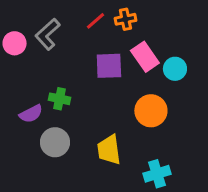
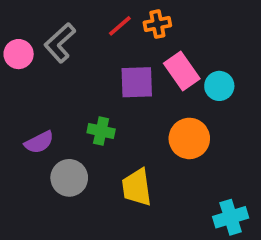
green cross: (60, 99) -> (101, 131), moved
cyan cross: (157, 174) -> (231, 217), moved

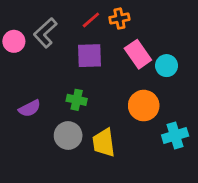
purple square: (137, 82) -> (89, 56), moved
gray circle: (69, 178) -> (68, 135), moved
cyan cross: (231, 217) -> (175, 135), moved

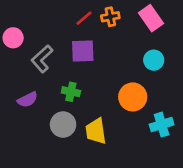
gray L-shape: (45, 33) -> (42, 59), moved
pink rectangle: (138, 54) -> (151, 18), moved

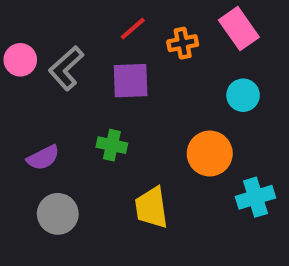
orange cross: (110, 17) -> (183, 43), moved
gray L-shape: (42, 59) -> (66, 68), moved
gray circle: (63, 125) -> (58, 214), moved

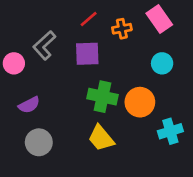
pink circle: (20, 60) -> (14, 63), moved
green cross: (112, 145) -> (102, 97), moved, size x1.5
yellow trapezoid: (151, 208) -> (101, 138), turned -32

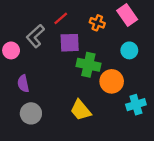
red line: (89, 19) -> (61, 18), moved
orange cross: (122, 29) -> (97, 23), turned 32
green cross: (102, 97) -> (88, 65), moved
purple semicircle: (29, 105) -> (23, 84), turned 105

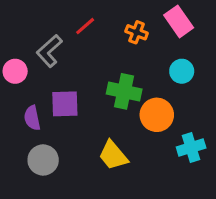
purple square: (70, 43) -> (65, 104), moved

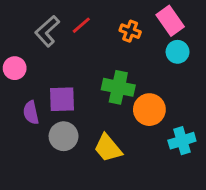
gray L-shape: (49, 51) -> (47, 31), moved
cyan circle: (182, 71) -> (178, 52), moved
gray circle: (43, 160) -> (64, 136), moved

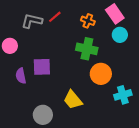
gray L-shape: (47, 31) -> (32, 21), turned 55
green cross: (118, 87) -> (87, 49), moved
gray circle: (64, 136) -> (43, 115), moved

